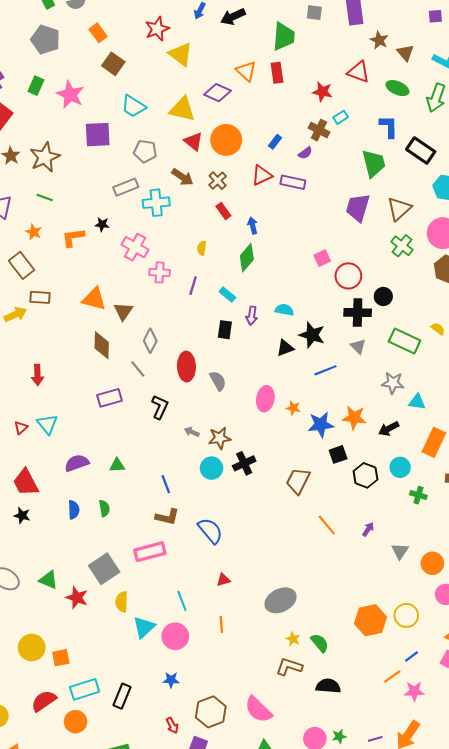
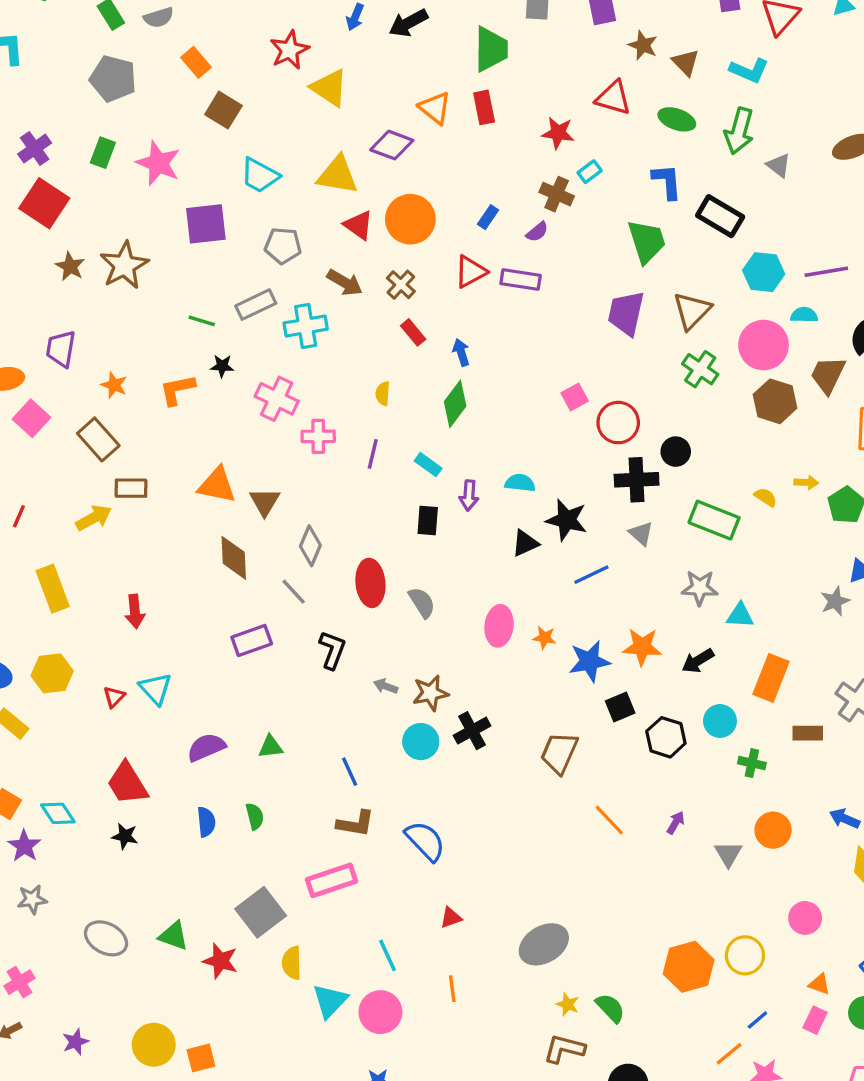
green line: (45, 198) -> (202, 321), moved
orange circle: (432, 563) -> (773, 830), moved

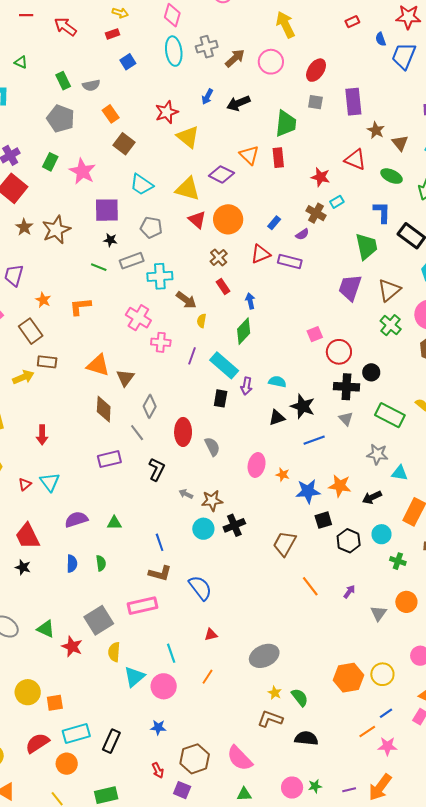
brown arrow: (345, 283) -> (186, 300), moved
black star: (222, 366) -> (110, 240), moved
cyan rectangle: (428, 465) -> (224, 365), size x1.8
orange line: (452, 989) -> (207, 677), turned 35

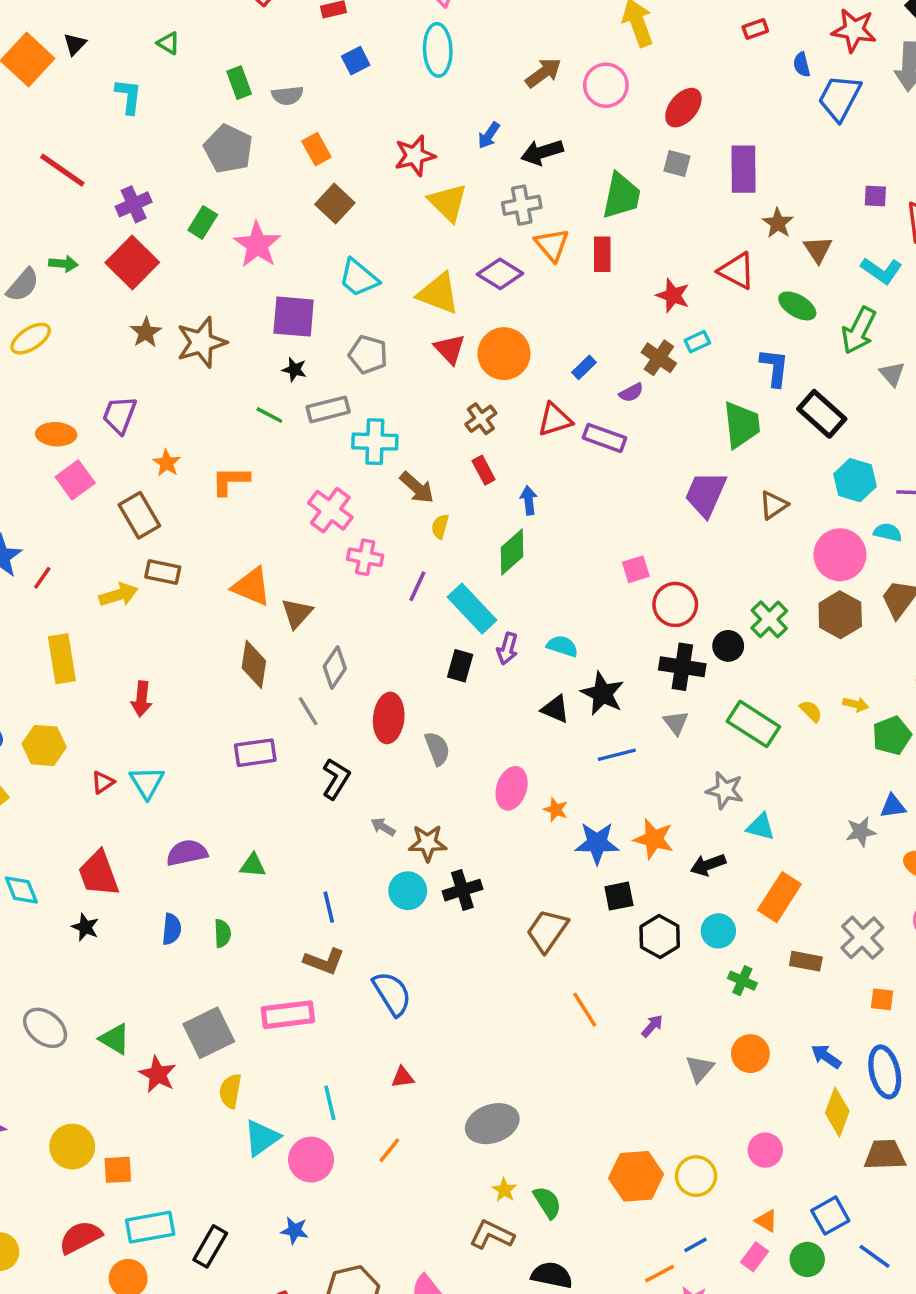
gray cross: (207, 47) -> (522, 205), moved
brown triangle: (389, 290) -> (774, 505), size x0.7
green cross: (391, 325) -> (769, 619), moved
black triangle: (277, 418) -> (555, 709), turned 36

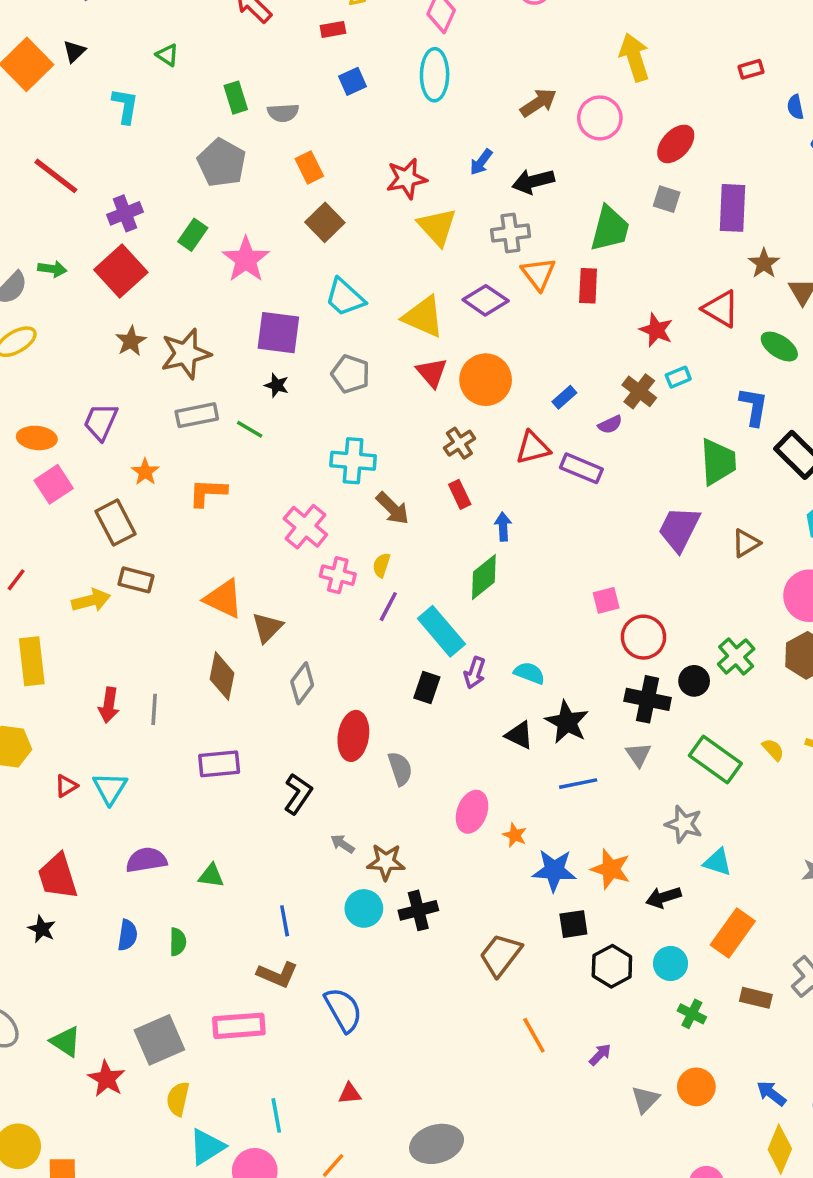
gray rectangle: (328, 409) -> (197, 415), moved
yellow semicircle: (440, 526) -> (381, 565), moved
gray line: (308, 711) -> (154, 709), moved, turned 32

